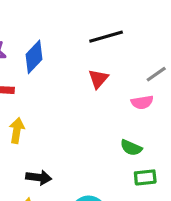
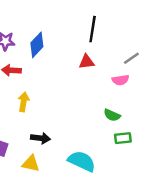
black line: (106, 37) -> (93, 29), turned -65
red triangle: (98, 79) -> (87, 62), turned 42

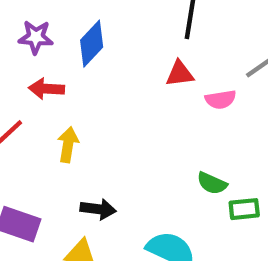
pink semicircle: (120, 80) -> (221, 99), moved
green semicircle: (112, 115) -> (212, 183), moved

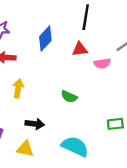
blue diamond: (92, 44) -> (45, 39), moved
green semicircle: (212, 183) -> (69, 97), moved

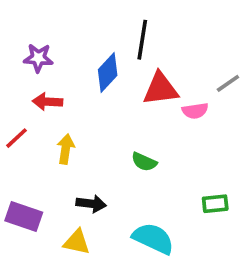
black line: (86, 17) -> (142, 40), moved
red triangle: (80, 49) -> (160, 89), size x1.5

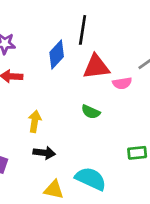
yellow arrow: (66, 149) -> (35, 121), moved
green semicircle: (144, 162) -> (91, 112), moved
yellow triangle: (77, 242) -> (54, 190), moved

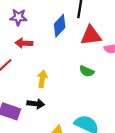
black arrow: (44, 153) -> (36, 104), moved

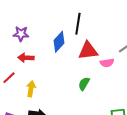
green semicircle: (87, 71) -> (84, 84), turned 96
yellow arrow: (42, 79) -> (31, 89), moved

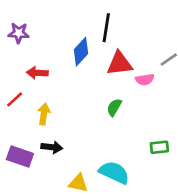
purple star: (21, 34) -> (19, 33), moved

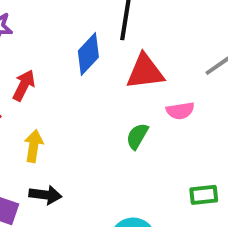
red arrow: (37, 73) -> (24, 85), turned 114
pink semicircle: (145, 79) -> (180, 111), moved

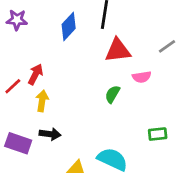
blue diamond: (88, 54) -> (69, 26), moved
red arrow: (24, 85) -> (35, 74), moved

